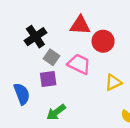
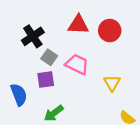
red circle: (103, 41) -> (110, 31), moved
yellow triangle: (113, 82) -> (112, 83), turned -36

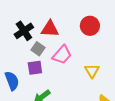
red triangle: (78, 25) -> (50, 29), moved
pink trapezoid: (77, 64) -> (62, 55), turned 105

